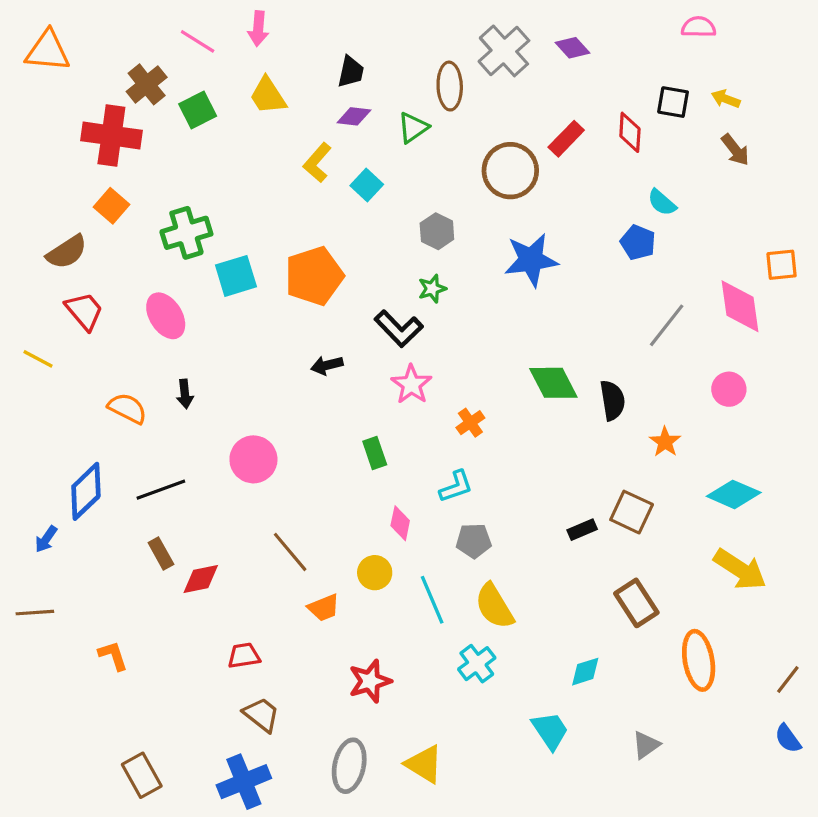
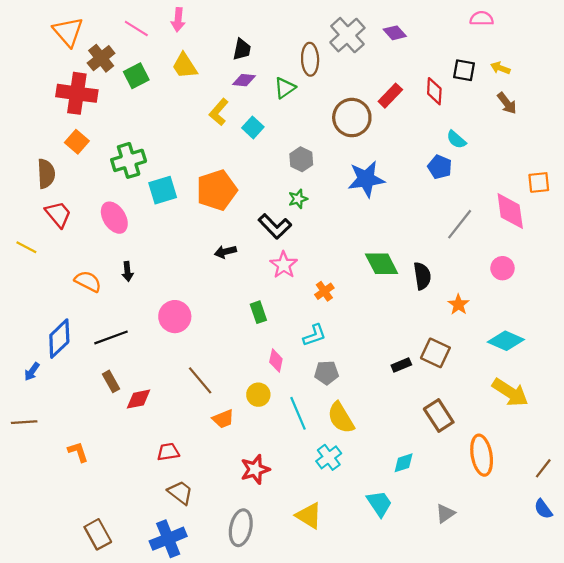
orange triangle: (48, 51) -> (68, 32), moved, turned 44
brown semicircle: (67, 252) -> (46, 174), turned -60
yellow triangle: (424, 764) -> (309, 516), moved

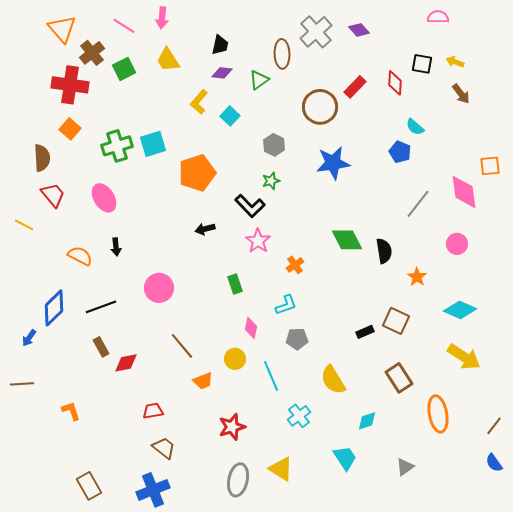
cyan square: (163, 190) -> (153, 144), moved
yellow semicircle: (341, 418) -> (333, 380), moved
gray ellipse: (241, 528) -> (238, 480), moved

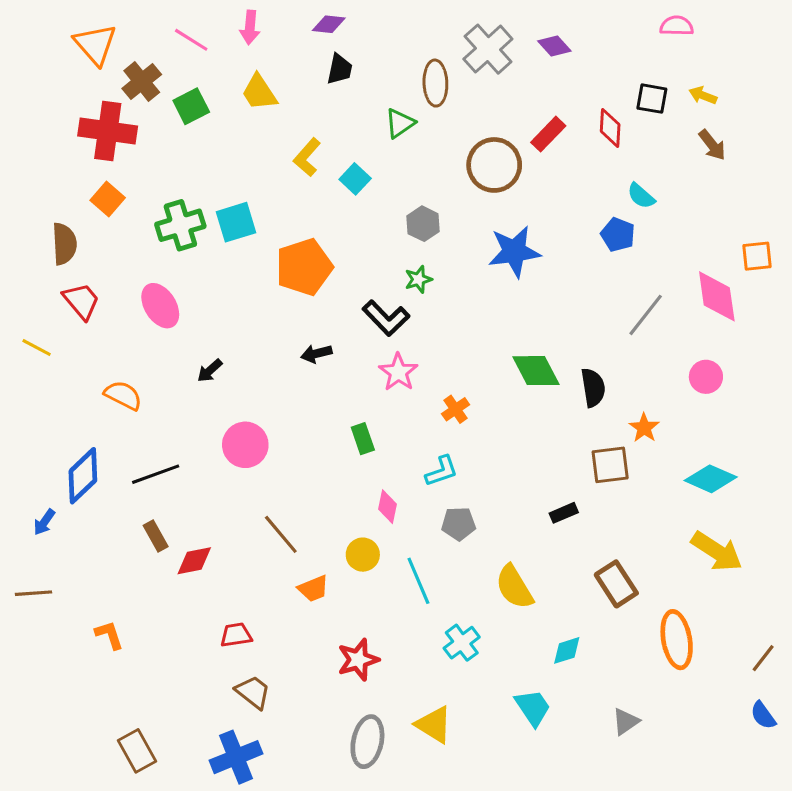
purple diamond: (222, 73) -> (329, 24), moved
black arrow: (116, 247) -> (210, 371), moved, turned 54
brown square: (396, 321) -> (610, 465), moved, turned -32

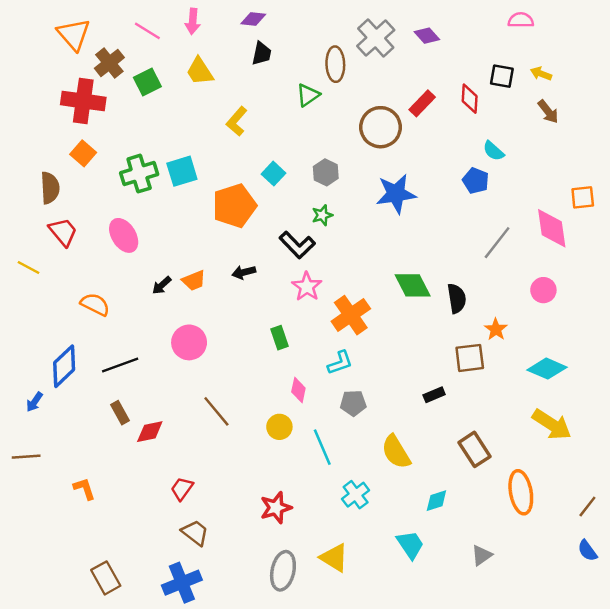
cyan square: (355, 179) -> (273, 174), moved
orange cross: (456, 409) -> (351, 315), size x1.8
orange trapezoid: (313, 589) -> (194, 281), moved
red trapezoid: (236, 635) -> (182, 489), turned -45

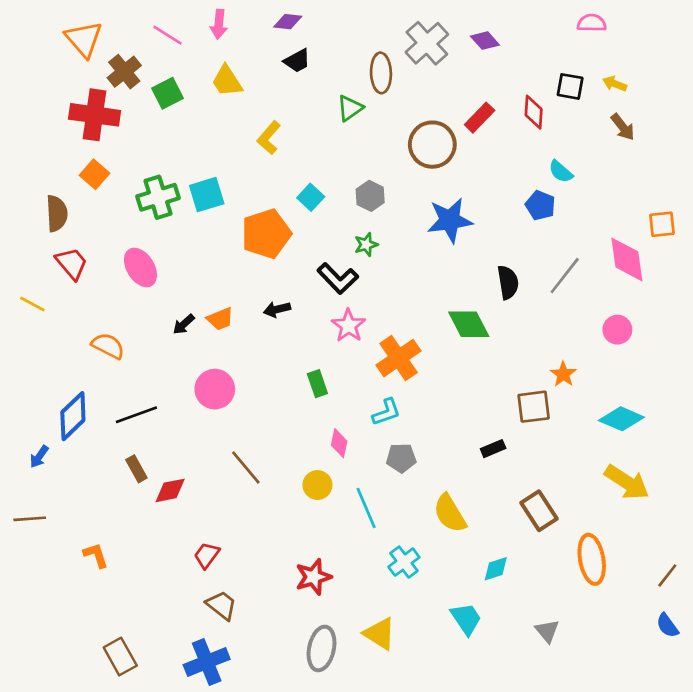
black trapezoid: (262, 53) -> (297, 61), turned 50
black semicircle: (457, 298) -> (508, 282), moved
gray triangle: (482, 555) -> (547, 631), turned -35

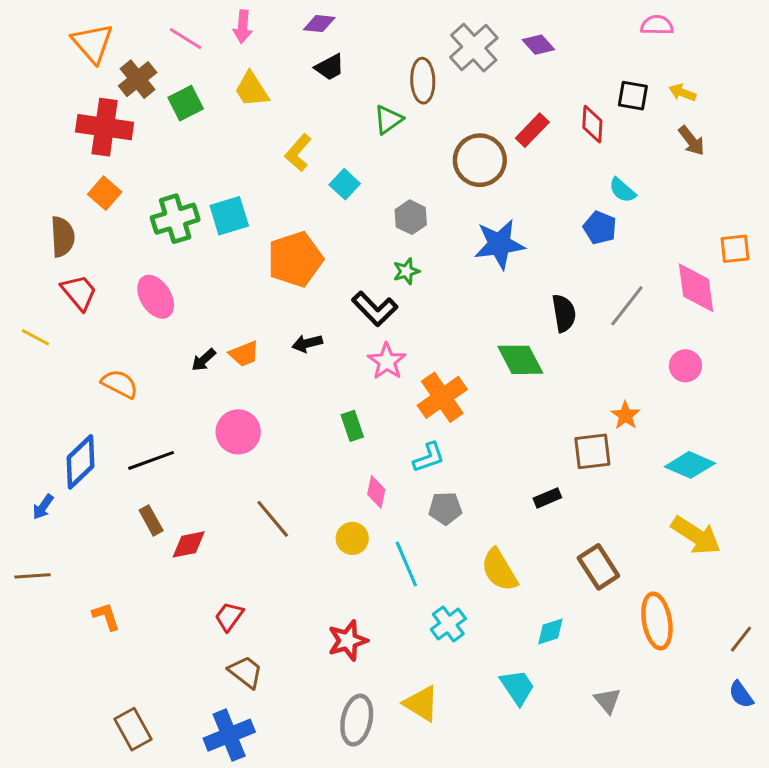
cyan square: (311, 197) -> (345, 184), moved

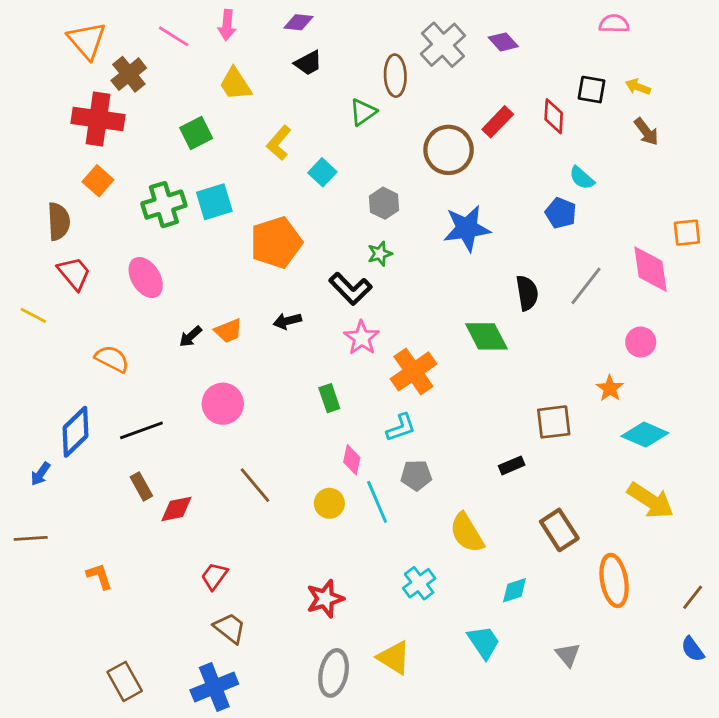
green square: (186, 103) -> (196, 133), moved
orange star: (625, 415) -> (610, 388), moved
cyan line: (406, 564) -> (377, 502), moved

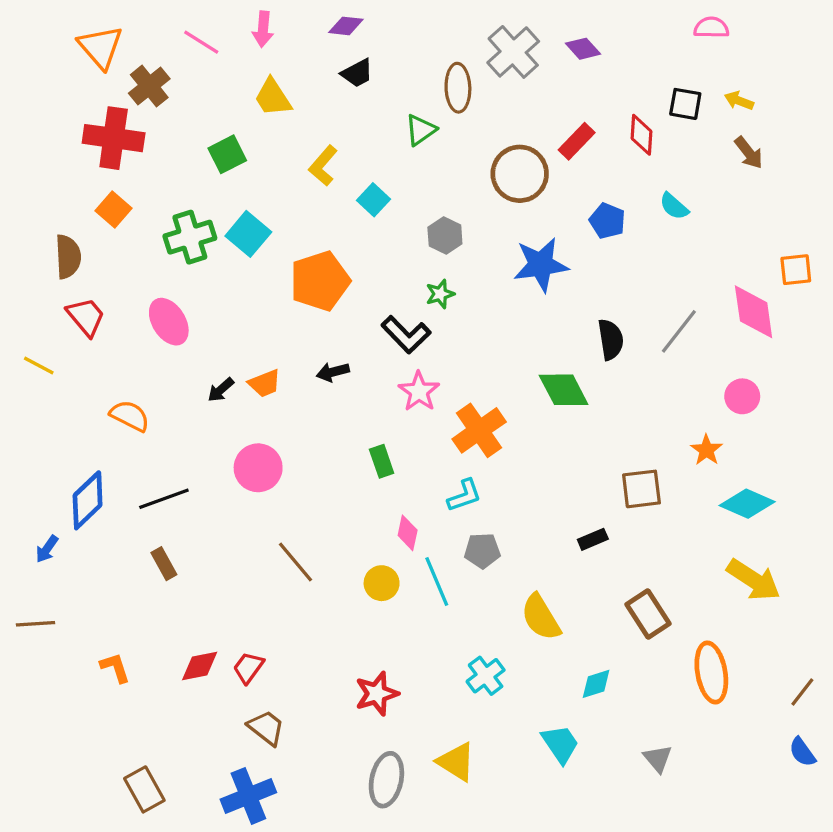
cyan square: (214, 202) -> (248, 234), turned -33
blue pentagon: (561, 213) -> (607, 221), moved
red diamond: (176, 509) -> (200, 666), moved

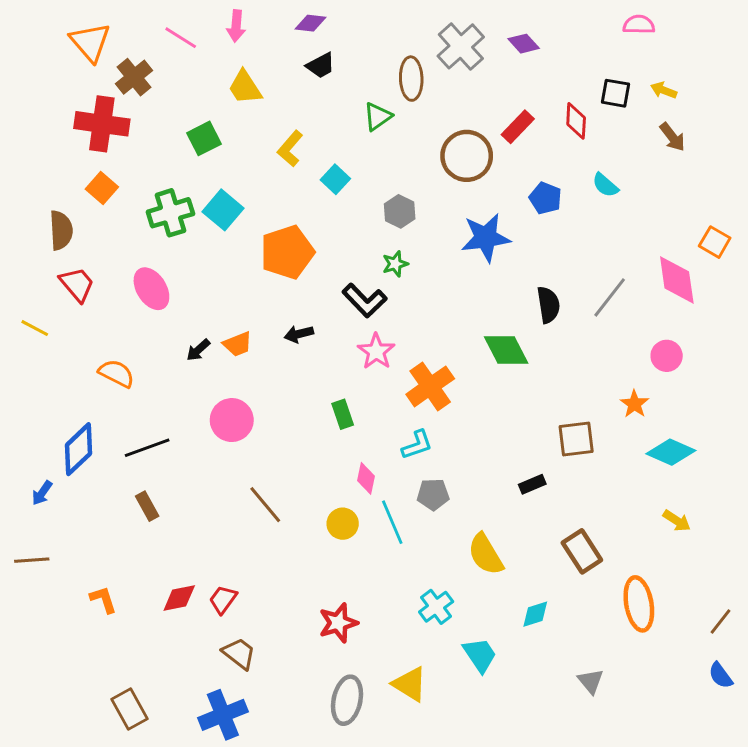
orange square: (796, 270) -> (715, 242), turned 36
yellow arrow: (754, 580) -> (677, 521), size x0.6
cyan trapezoid: (560, 744) -> (480, 655), moved

